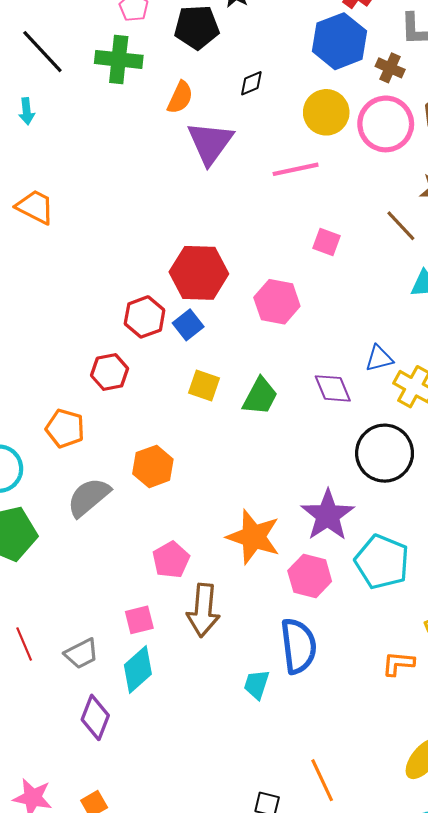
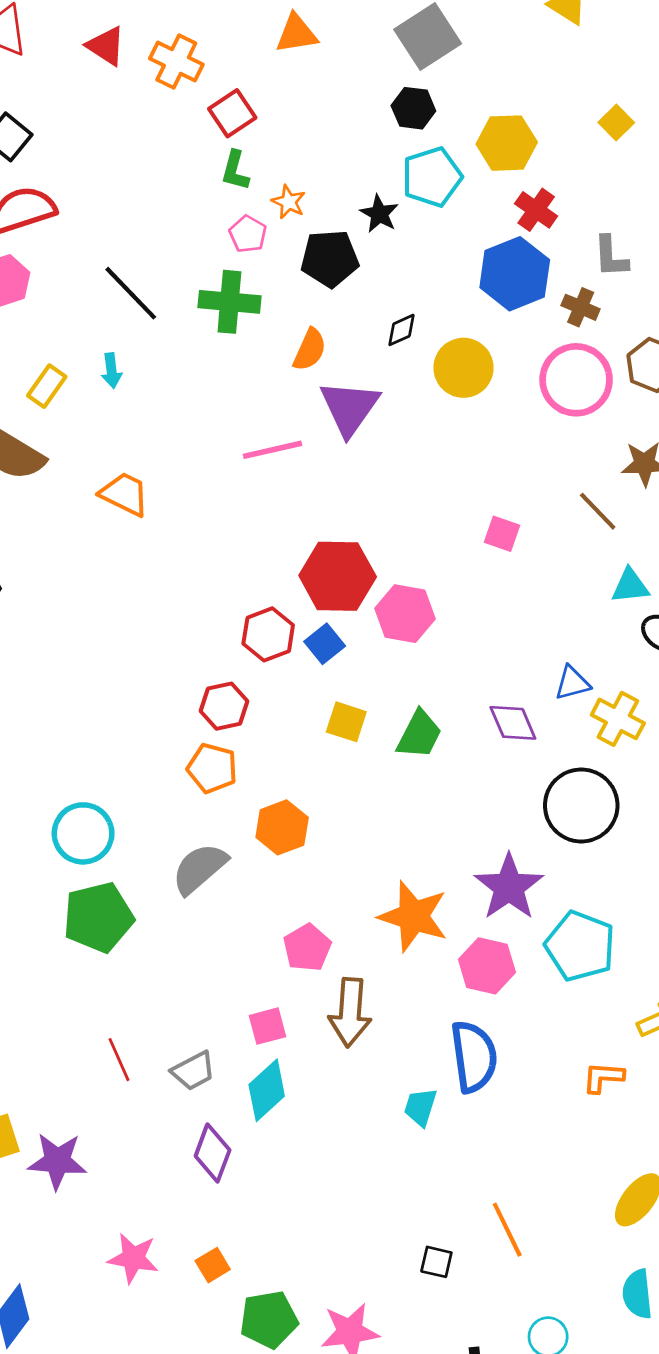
yellow circle: (326, 112) -> (463, 368), moved
pink line: (296, 169) -> (272, 450), moved
pink hexagon: (277, 302) -> (405, 614), moved
orange pentagon: (65, 428) -> (212, 768), moved

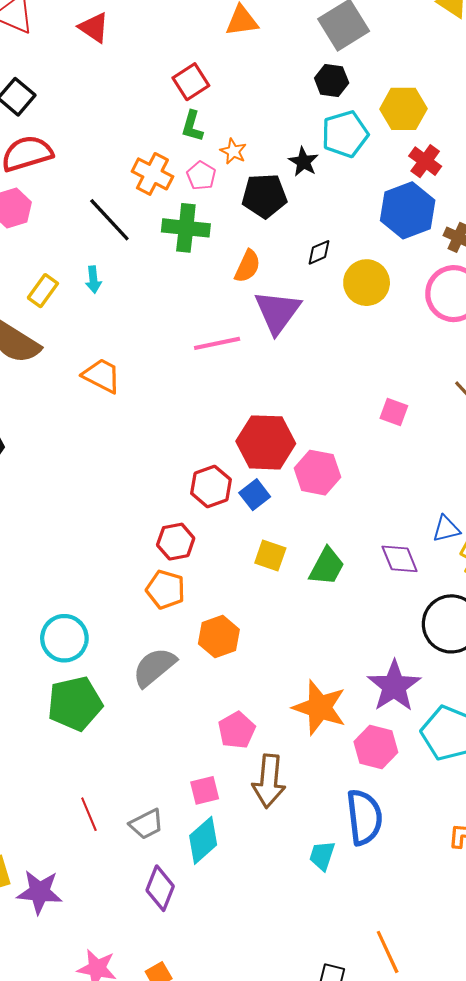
orange cross: (176, 62) -> (152, 174), moved

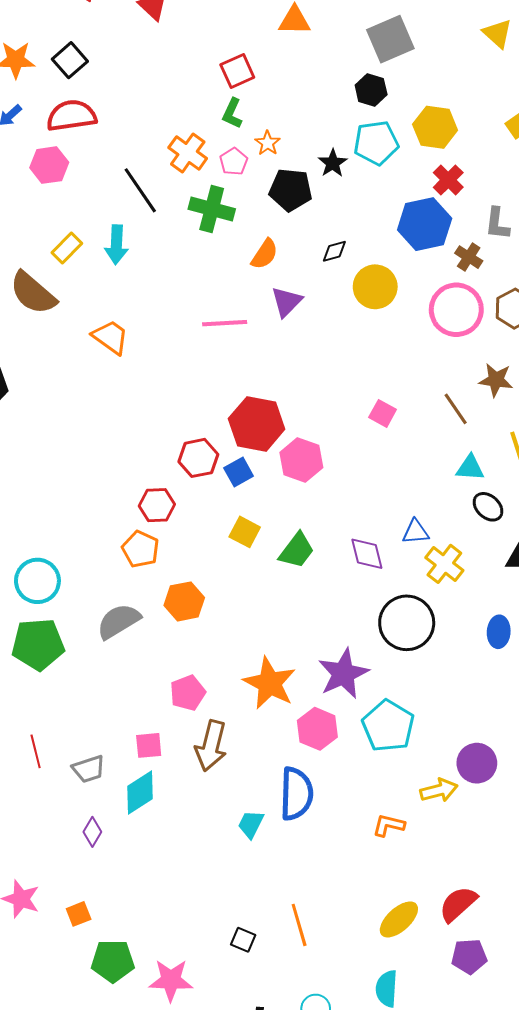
cyan arrow: (93, 280) -> (116, 245), size x1.5
purple triangle: (277, 312) -> (286, 302), size x0.7
purple diamond: (160, 888) -> (92, 832), size x0.7

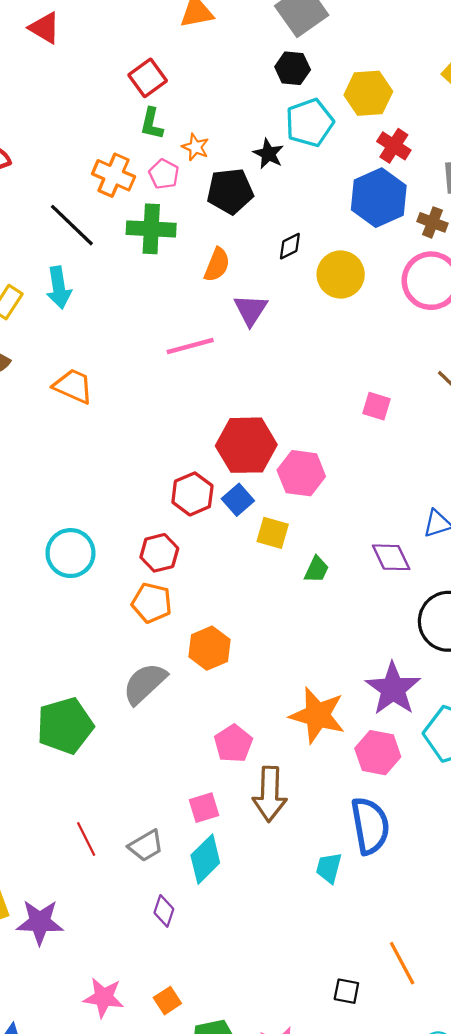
yellow square: (245, 532) -> (273, 533), moved
green trapezoid: (297, 550) -> (317, 569), size x0.7
cyan circle: (37, 581) -> (70, 553), moved

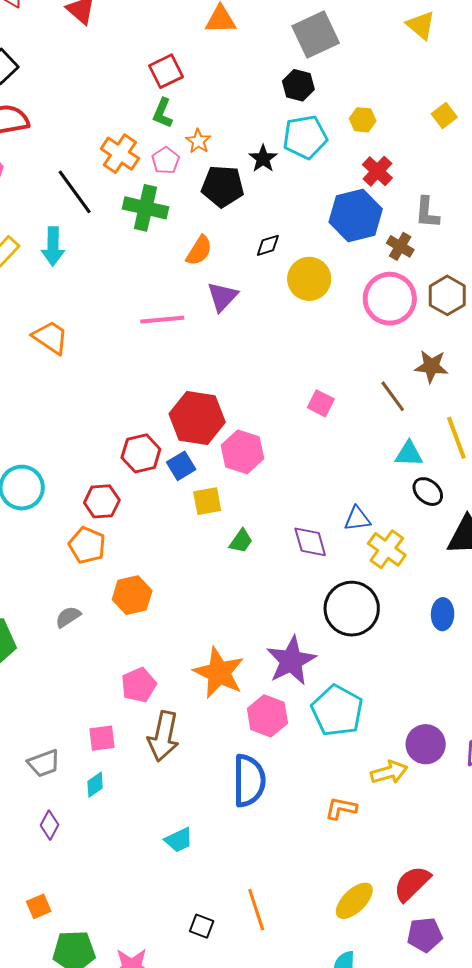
yellow hexagon: (368, 93) -> (363, 120), size x0.6
yellow square: (273, 533) -> (207, 501), turned -36
gray semicircle: (145, 683) -> (68, 617), size x0.6
cyan diamond: (205, 859) -> (95, 785), size x0.6
cyan trapezoid: (329, 868) -> (179, 840), moved, turned -140

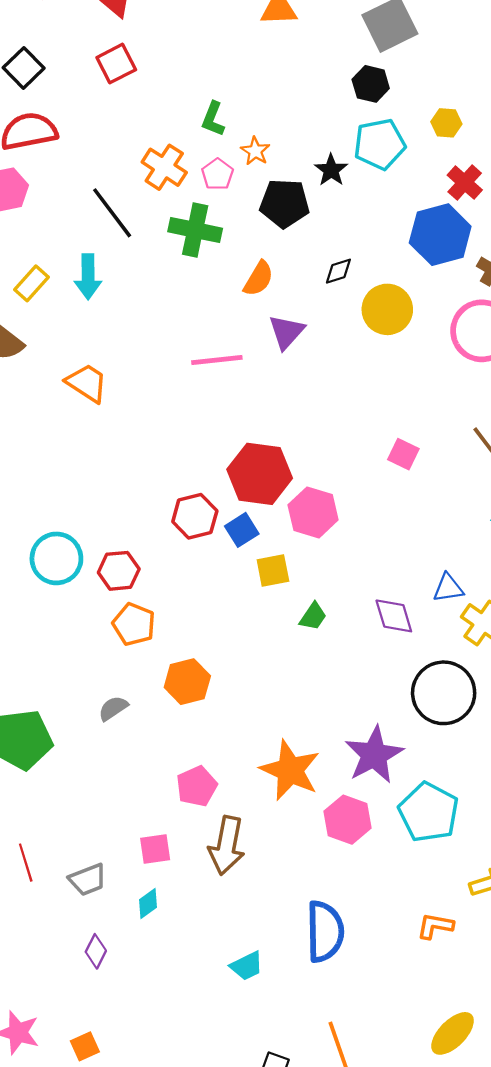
red square: (166, 71) -> (116, 64), moved
red hexagon: (102, 501) -> (119, 571), moved
blue semicircle: (249, 781) -> (325, 931), moved

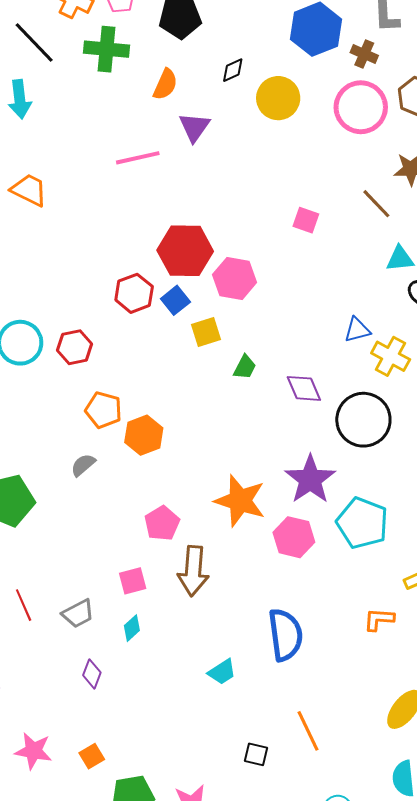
purple diamond: (394, 616) -> (304, 388), moved
orange pentagon: (134, 624) -> (104, 410), moved

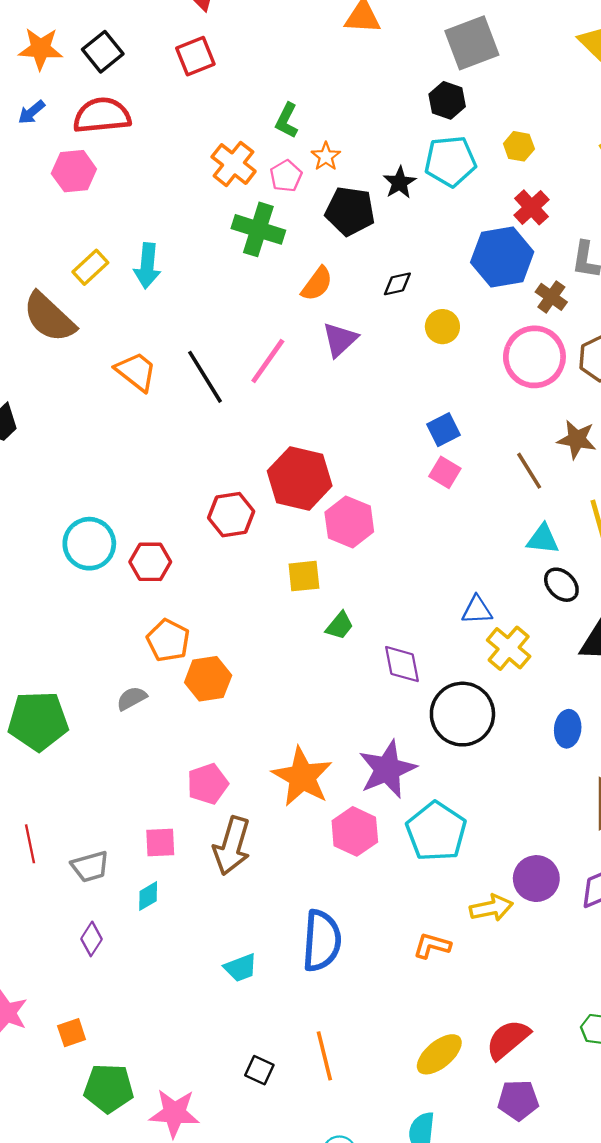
black line: (34, 42) -> (205, 377), moved
yellow circle: (278, 98) -> (442, 327), size x0.7
pink line: (138, 158) -> (268, 361), turned -54
blue square: (175, 300) -> (443, 430), moved

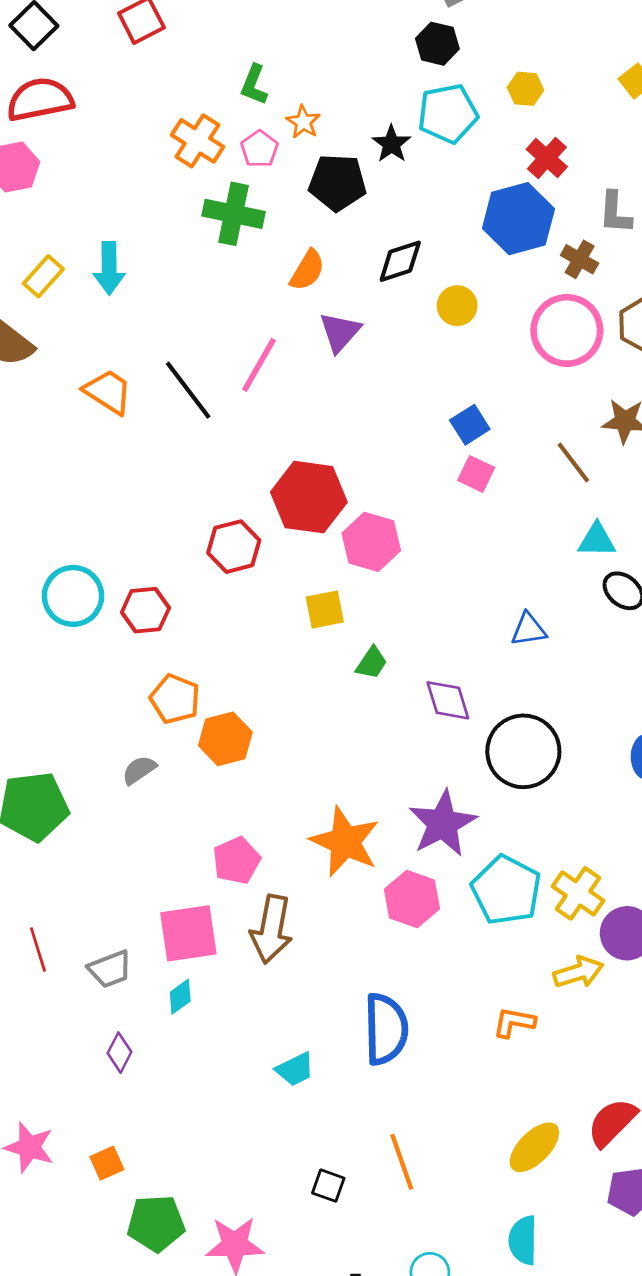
black diamond: (397, 284) -> (400, 261), size x1.4
yellow cross: (509, 648) -> (578, 893), moved
pink square: (160, 842) -> (188, 933), size x1.6

